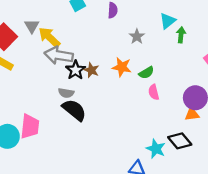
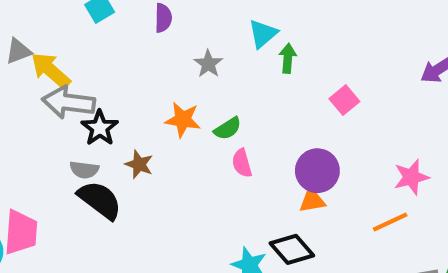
gray triangle: (32, 26) -> (18, 51), turned 42
brown star: (91, 70) -> (139, 164), moved

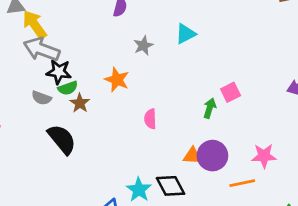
green arrow: (288, 58) -> (210, 108), moved
black star: (100, 128) -> (59, 72), turned 30
green semicircle: (228, 128) -> (68, 88), moved
purple circle: (317, 171) -> (212, 156), moved
black semicircle: (100, 200) -> (62, 139), moved

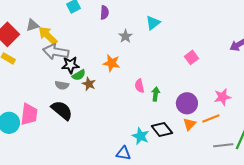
green arrow: (210, 108) -> (156, 94), moved
black semicircle: (62, 139) -> (62, 110), moved
orange triangle: (192, 156) -> (189, 124), moved, turned -40

